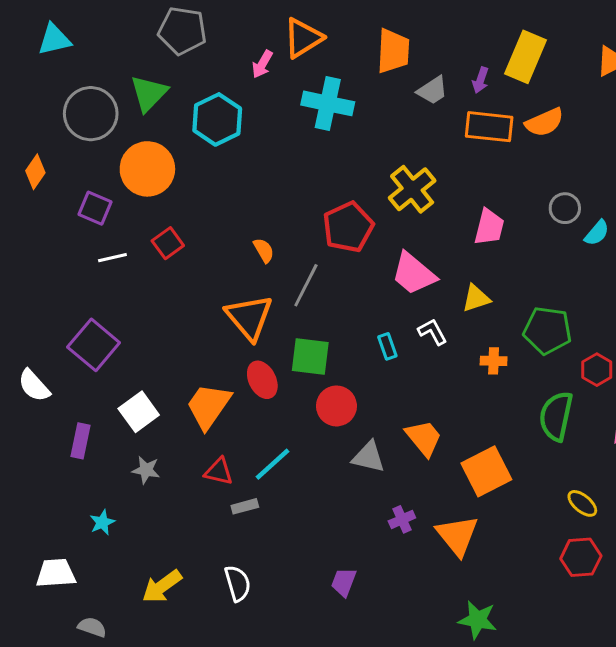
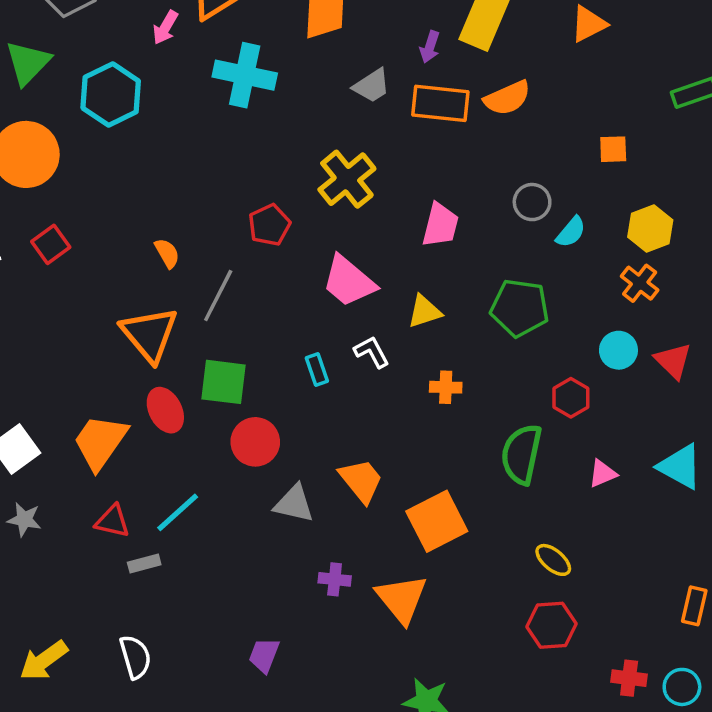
gray trapezoid: (432, 90) -> (372, 86), moved
red pentagon: (348, 227) -> (269, 225), size x0.7
green pentagon: (547, 330) -> (520, 308), moved
purple cross: (402, 519) -> (335, 579), turned 30

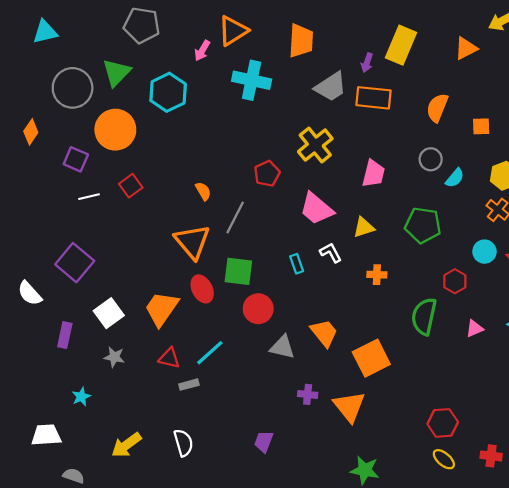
gray trapezoid: (372, 86) -> (331, 87), size x1.4
orange semicircle: (507, 98) -> (437, 108), moved, turned 136
yellow ellipse: (553, 560) -> (444, 459), moved

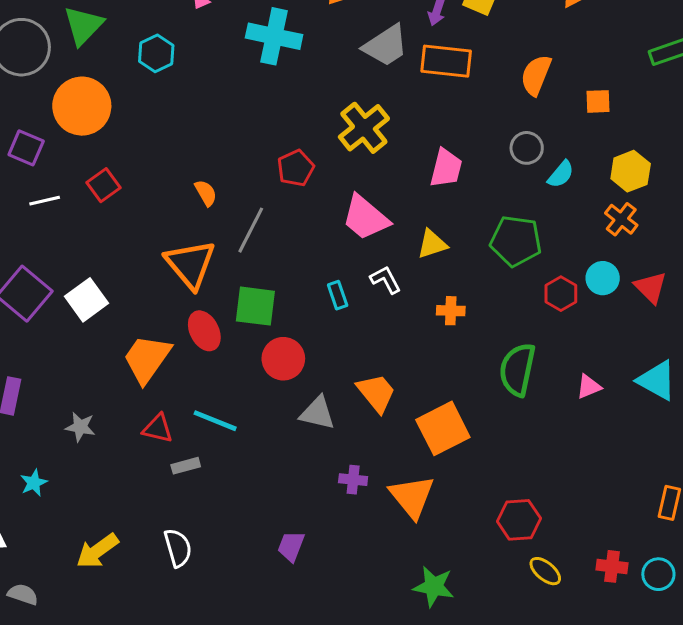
cyan hexagon: (168, 92) -> (156, 53), size x0.7
red hexagon: (455, 281) -> (561, 294), moved
white square: (109, 313) -> (86, 300), moved
cyan line: (210, 353) -> (215, 421), turned 64
red hexagon: (443, 423) -> (519, 520), moved

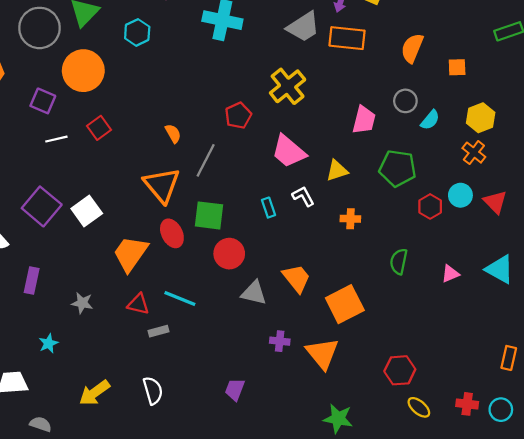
pink trapezoid: (446, 168) -> (364, 120), moved
green semicircle: (517, 370) -> (399, 261), size x0.7

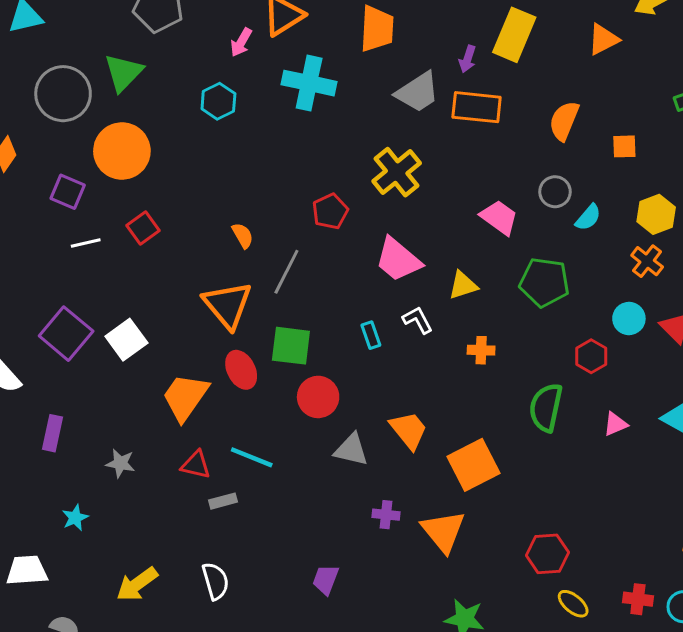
cyan hexagon: (137, 32) -> (218, 101), moved
pink trapezoid: (364, 120) -> (499, 217), turned -68
red hexagon: (430, 206) -> (591, 356), moved
green semicircle: (399, 261) -> (546, 408), size x1.4

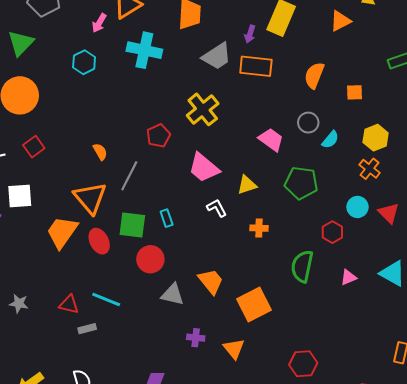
cyan rectangle: (371, 335) -> (167, 218), moved
white square: (126, 340) -> (20, 196), moved, turned 32
orange trapezoid: (185, 397) -> (62, 232), moved
orange triangle: (443, 531) -> (234, 349), size x0.7

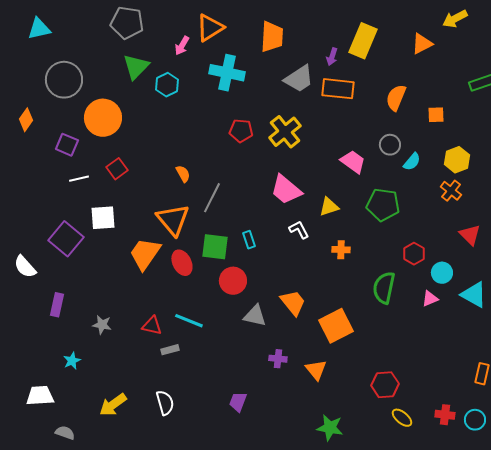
green triangle: (21, 43) -> (136, 67), moved
red pentagon: (158, 136) -> (241, 131), moved, turned 30
cyan circle: (357, 207) -> (442, 273), moved

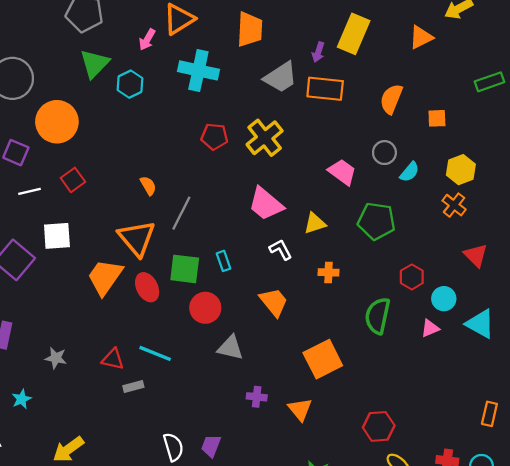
orange trapezoid: (293, 303) -> (274, 302), moved
white semicircle: (165, 403) -> (173, 447), moved

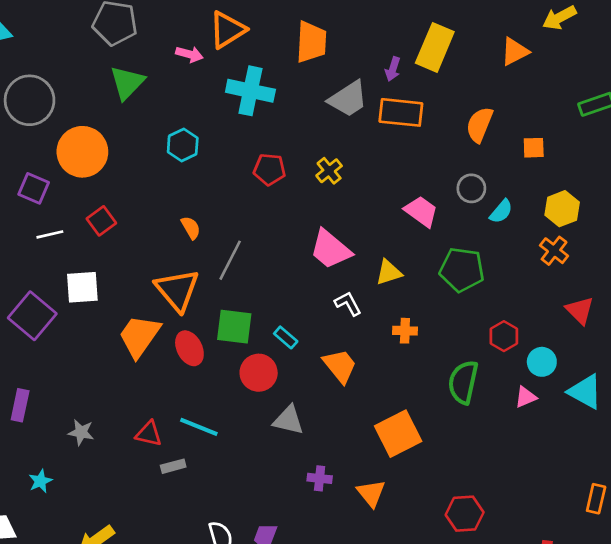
pink arrow: (147, 40) -> (189, 54), turned -105
cyan hexagon: (130, 84) -> (183, 145), moved
yellow cross: (265, 138) -> (329, 171), size x0.6
cyan rectangle: (224, 261) -> (286, 337), moved, turned -30

